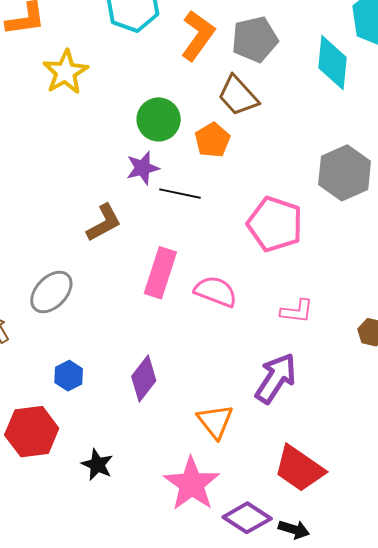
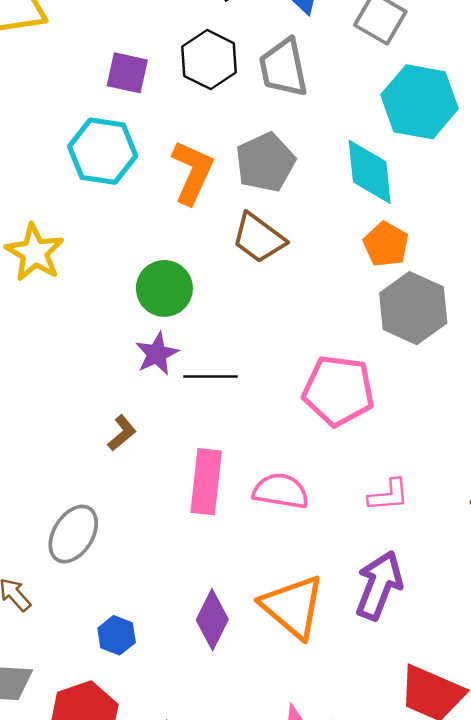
orange pentagon: (213, 140) -> (386, 244), moved
brown L-shape: (104, 223) -> (122, 433), size x0.7
orange triangle: (215, 421) -> (293, 607), moved, size x1.4

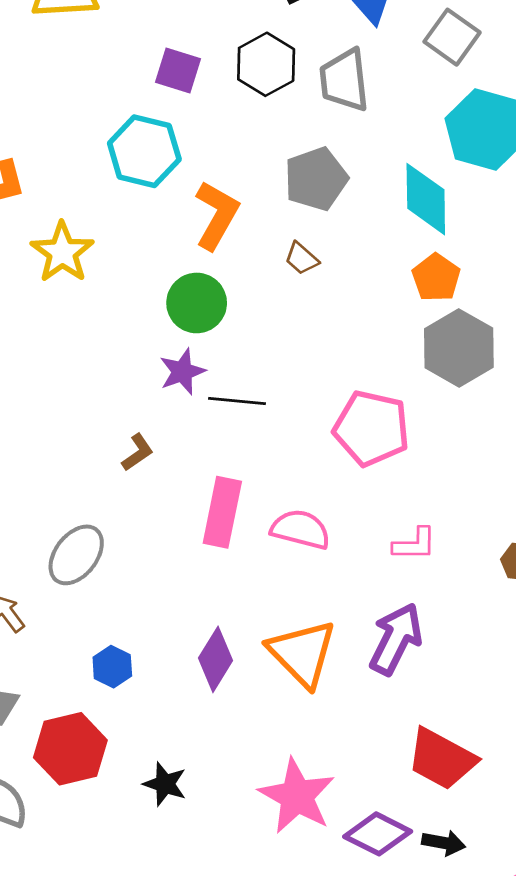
orange L-shape: (192, 172) -> (217, 215), moved
brown trapezoid: (259, 238) -> (302, 259), size x0.6

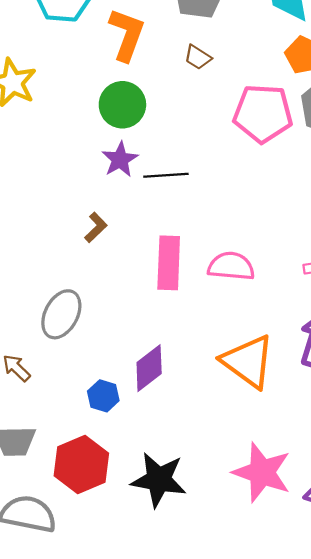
pink pentagon: (372, 428) -> (263, 113), moved
purple diamond: (216, 659) -> (149, 368), moved, turned 30
black star: (165, 784) -> (159, 480), size x1.6

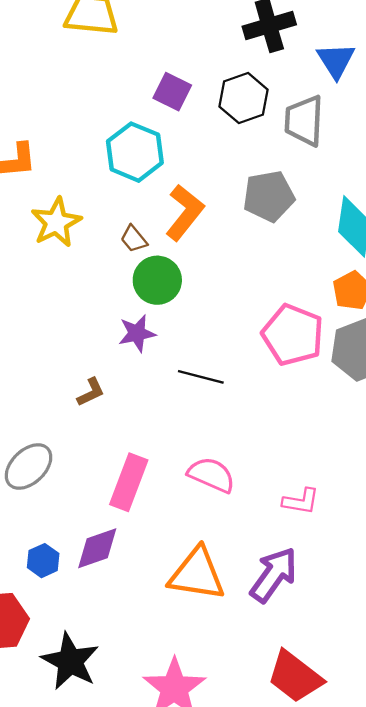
brown trapezoid: (198, 57) -> (134, 239), moved
black line: (166, 175) -> (201, 377), moved
pink rectangle: (169, 263) -> (129, 482), moved
orange triangle: (248, 361) -> (197, 574), turned -46

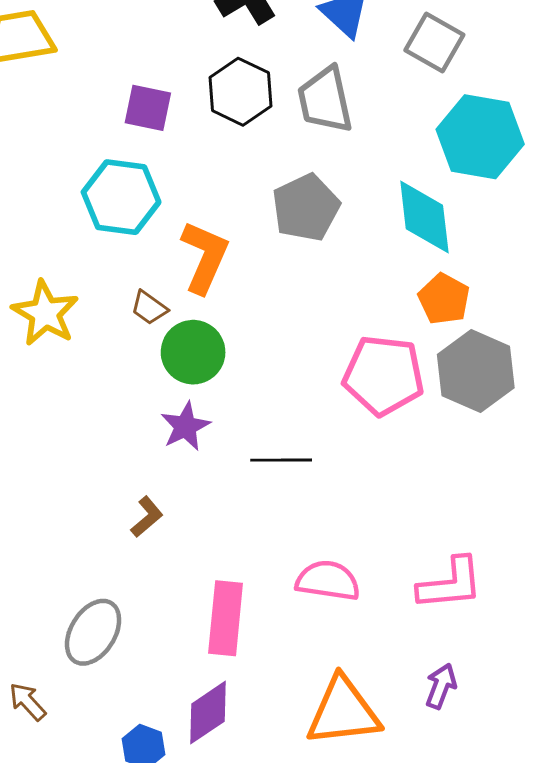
pink L-shape: (301, 501) -> (450, 584), size x1.4
purple arrow: (274, 575) -> (441, 686), size x0.6

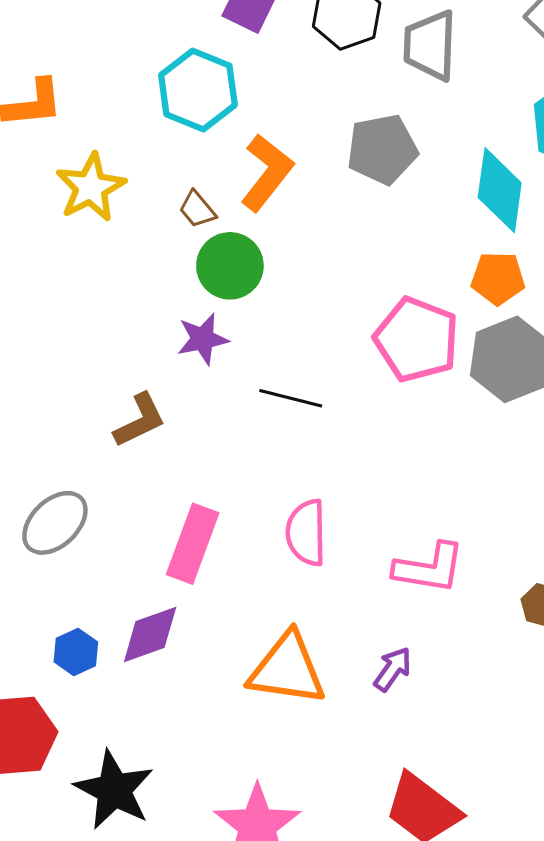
orange pentagon: (444, 299) -> (498, 278), turned 30
brown L-shape: (147, 517) -> (140, 420), size x1.4
pink semicircle: (328, 581) -> (306, 533), turned -114

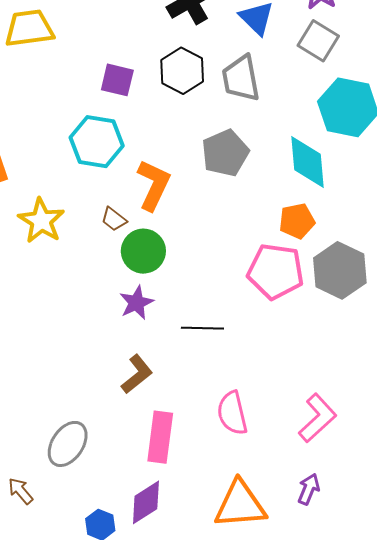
orange pentagon: (498, 278) -> (297, 221), moved
brown L-shape: (140, 420) -> (137, 374), moved
pink L-shape: (429, 568) -> (317, 418), turned -39

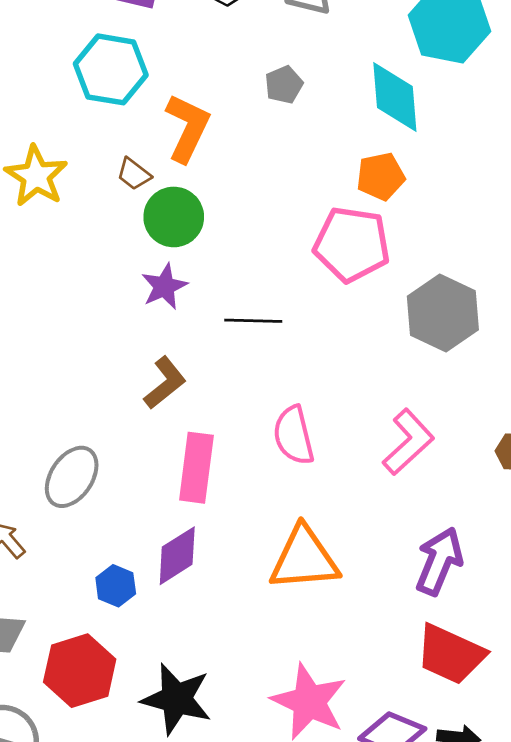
gray pentagon: (225, 153) -> (284, 85), size x0.6
gray hexagon: (340, 270) -> (443, 313), moved
purple arrow: (309, 489) -> (439, 561), moved, size x1.6

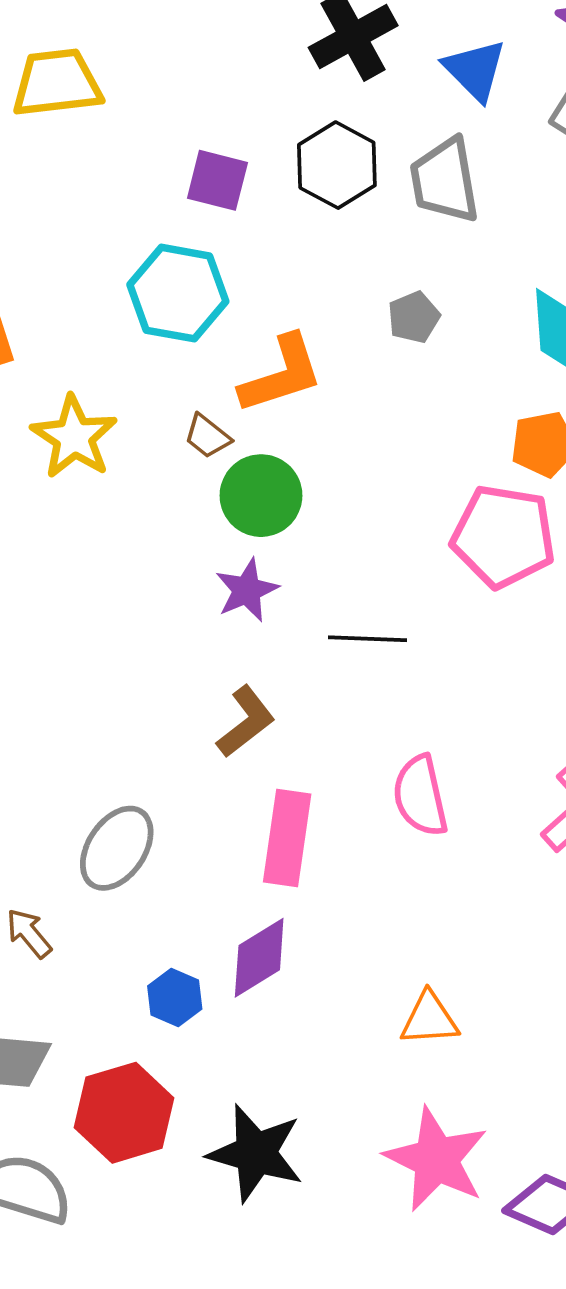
orange L-shape: (187, 128) -> (281, 374), turned 46
orange triangle: (304, 559) -> (429, 1019), moved, size x0.6

